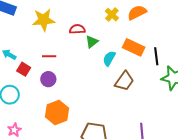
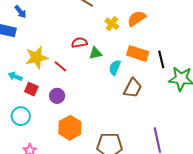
yellow star: (44, 20) -> (37, 57), moved
green triangle: (92, 42) -> (95, 53), turned 32
red line: (49, 56) -> (60, 66), moved, turned 48

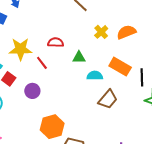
red semicircle: (79, 43) -> (56, 42), moved
cyan semicircle: (115, 68) -> (95, 76), turned 56
orange hexagon: (70, 128) -> (52, 127), moved

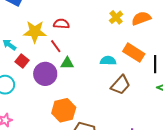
red semicircle: (56, 42) -> (61, 24), moved
green triangle: (79, 57) -> (67, 63), moved
purple circle: (32, 91) -> (45, 74), size x1.5

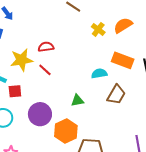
red square: (22, 61) -> (15, 91), turned -32
green triangle: (67, 63) -> (77, 100), moved
purple circle: (45, 74) -> (40, 114), moved

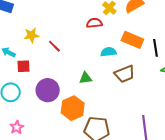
red semicircle: (46, 47) -> (94, 23), moved
yellow star: (22, 60) -> (31, 35), size x0.7
brown trapezoid: (116, 95) -> (125, 74), turned 35

